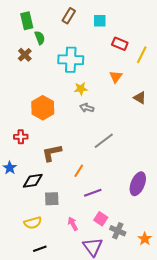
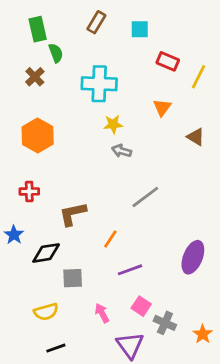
orange hexagon: (43, 108) -> (38, 135), moved

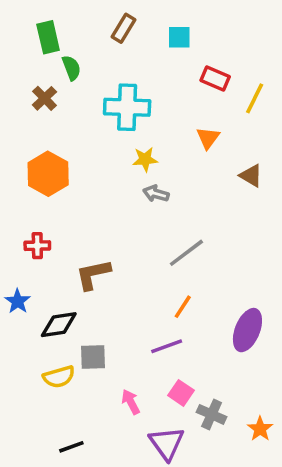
orange line: (110, 239) -> (183, 307), moved
yellow semicircle: (46, 312) -> (59, 377), moved

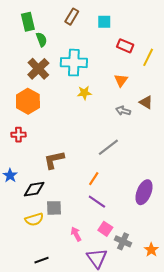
brown cross: (44, 98) -> (38, 69), moved, size x1.5
gray arrow: (156, 194) -> (123, 111), moved
red cross: (37, 246) -> (18, 135), moved
orange line: (183, 307) -> (94, 179), moved
purple line: (167, 346) -> (97, 202), turned 54

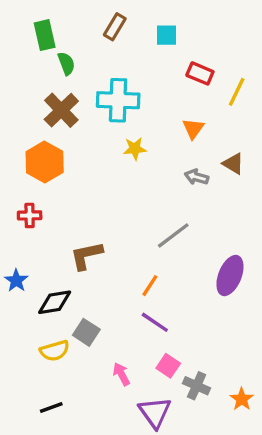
purple ellipse: (144, 192) -> (230, 276), moved
gray square: (54, 208) -> (86, 332), turned 35
black line: (41, 260) -> (51, 407), moved

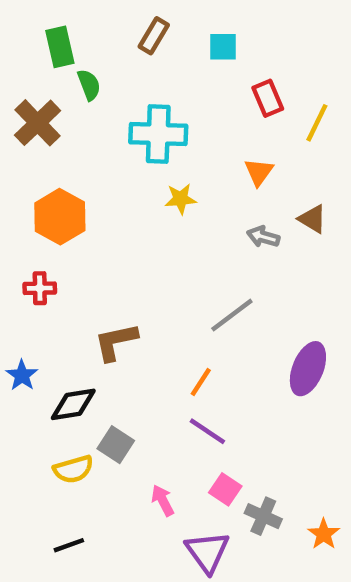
red rectangle: (200, 73) -> (268, 98), turned 44
brown cross: (61, 110) -> (38, 123), moved

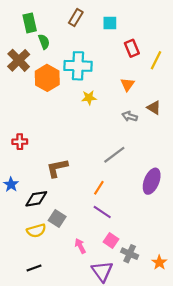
orange hexagon: (60, 217) -> (47, 78), moved

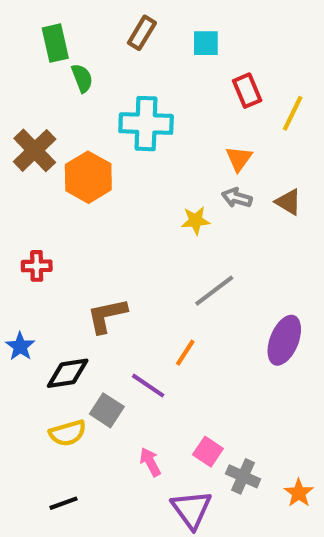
brown cross: (19, 60) -> (35, 150), moved
orange hexagon: (47, 78) -> (88, 177), moved
yellow star: (89, 98) -> (196, 221), moved
gray arrow: (130, 116) -> (237, 198), moved
purple line: (102, 212) -> (148, 386), moved

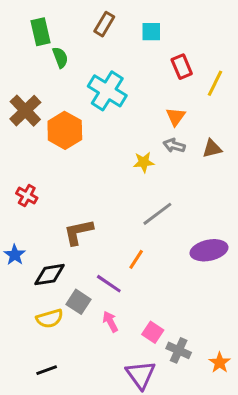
cyan cross: (146, 124) -> (107, 91), turned 30
brown triangle: (288, 202) -> (212, 149), turned -45
red cross: (37, 266) -> (27, 196), turned 30
purple ellipse: (284, 340) -> (209, 250), turned 56
pink arrow: (150, 462) -> (110, 322), moved

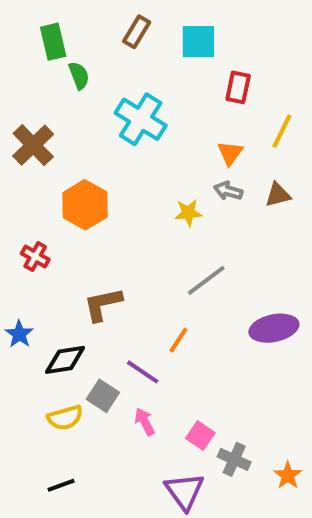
cyan square: (151, 32) -> (198, 42), size x1.4
red rectangle: (182, 67) -> (238, 87), turned 35
yellow line: (215, 83) -> (282, 131), moved
orange hexagon: (65, 130) -> (85, 205), moved

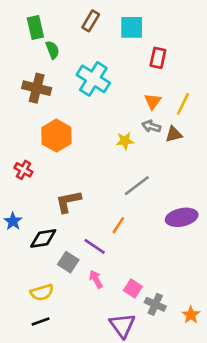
yellow line: (282, 131) -> (183, 104), moved
brown cross: (33, 145) -> (37, 88), moved, turned -32
brown triangle: (278, 195) -> (174, 134), moved
yellow semicircle: (65, 418) -> (42, 292), moved

